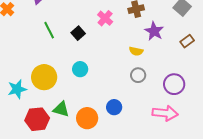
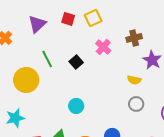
cyan circle: (80, 69) -> (76, 106), moved
yellow circle: (44, 77) -> (26, 80), moved

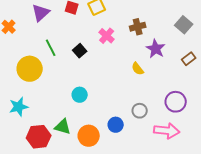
yellow semicircle: (134, 80) -> (138, 69), turned 40
gray circle: (136, 104) -> (140, 111), moved

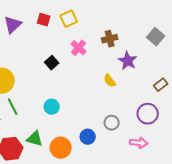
green line: (51, 48) -> (13, 107), moved
brown rectangle: (189, 59) -> (161, 85), moved
pink arrow: (167, 131) -> (139, 143), size x0.7

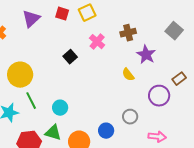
cyan circle: (52, 107) -> (60, 108), moved
purple circle: (148, 114) -> (159, 96), moved

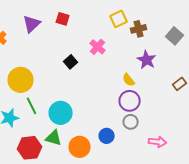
yellow square: (87, 13) -> (119, 19), moved
brown cross: (128, 33) -> (139, 29), moved
purple circle: (159, 96) -> (130, 101), moved
cyan circle: (60, 108) -> (61, 113), size x1.5

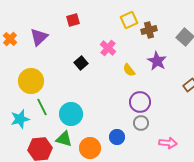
red square: (63, 19) -> (73, 20), turned -32
purple triangle: (32, 24) -> (39, 37), moved
yellow semicircle: (129, 80) -> (129, 70), moved

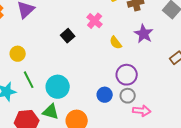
yellow circle: (31, 81) -> (18, 54), size x0.6
blue circle: (117, 137) -> (105, 95), moved
pink arrow: (168, 143) -> (142, 111), moved

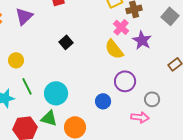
pink cross: (95, 21) -> (121, 27), moved
yellow semicircle: (116, 43) -> (114, 49), size x1.5
gray circle: (128, 96) -> (152, 99), moved

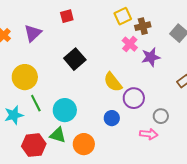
purple star: (142, 40) -> (151, 57), turned 30
black square: (66, 42) -> (75, 59), size x1.5
yellow semicircle: (114, 49) -> (113, 82), moved
yellow circle: (16, 60) -> (25, 77), size x1.6

